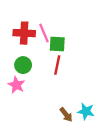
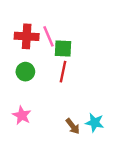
pink star: (16, 85) -> (22, 115), moved

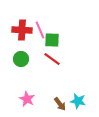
red line: (63, 72) -> (52, 59), turned -66
pink star: (22, 115) -> (27, 99), moved

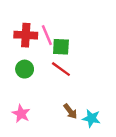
pink star: (27, 99) -> (21, 114), moved
brown arrow: (60, 104) -> (70, 111), moved

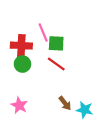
red cross: (26, 35) -> (21, 46), moved

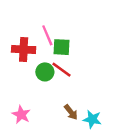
green circle: (22, 64) -> (45, 72), moved

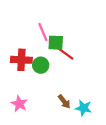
red cross: (24, 49) -> (21, 60), moved
red line: (61, 70) -> (65, 53), moved

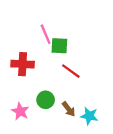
red line: (65, 53) -> (71, 71), moved
green circle: (41, 65) -> (46, 100), moved

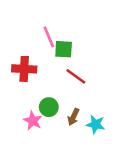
brown arrow: (69, 109) -> (73, 117), turned 63
pink star: (20, 111) -> (33, 121), moved

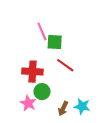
red cross: (24, 69) -> (32, 72), moved
brown arrow: (73, 117) -> (63, 108), moved

